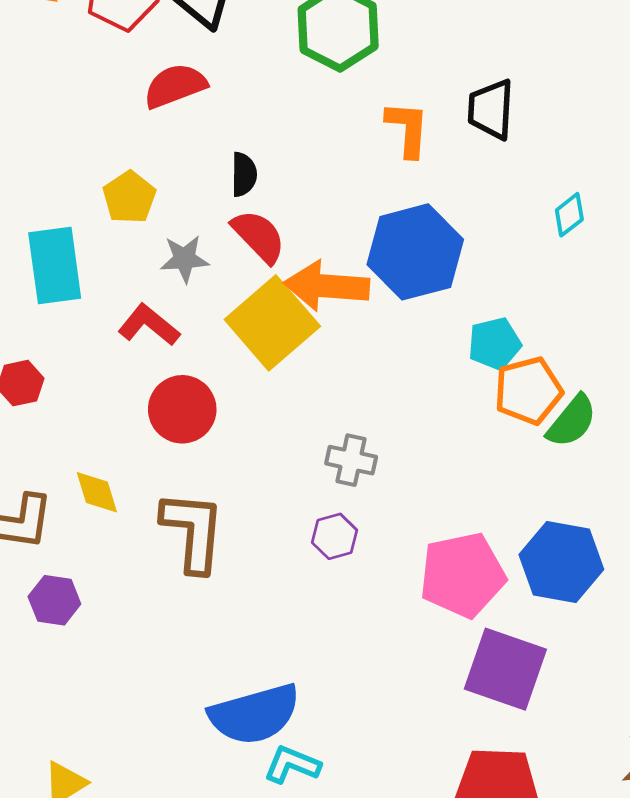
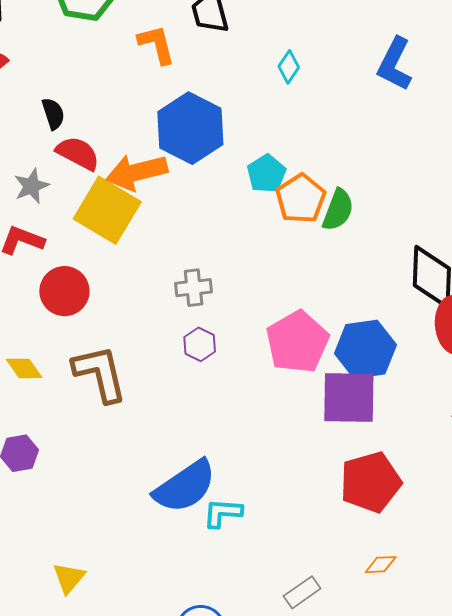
blue hexagon: (561, 562) -> (365, 349), moved

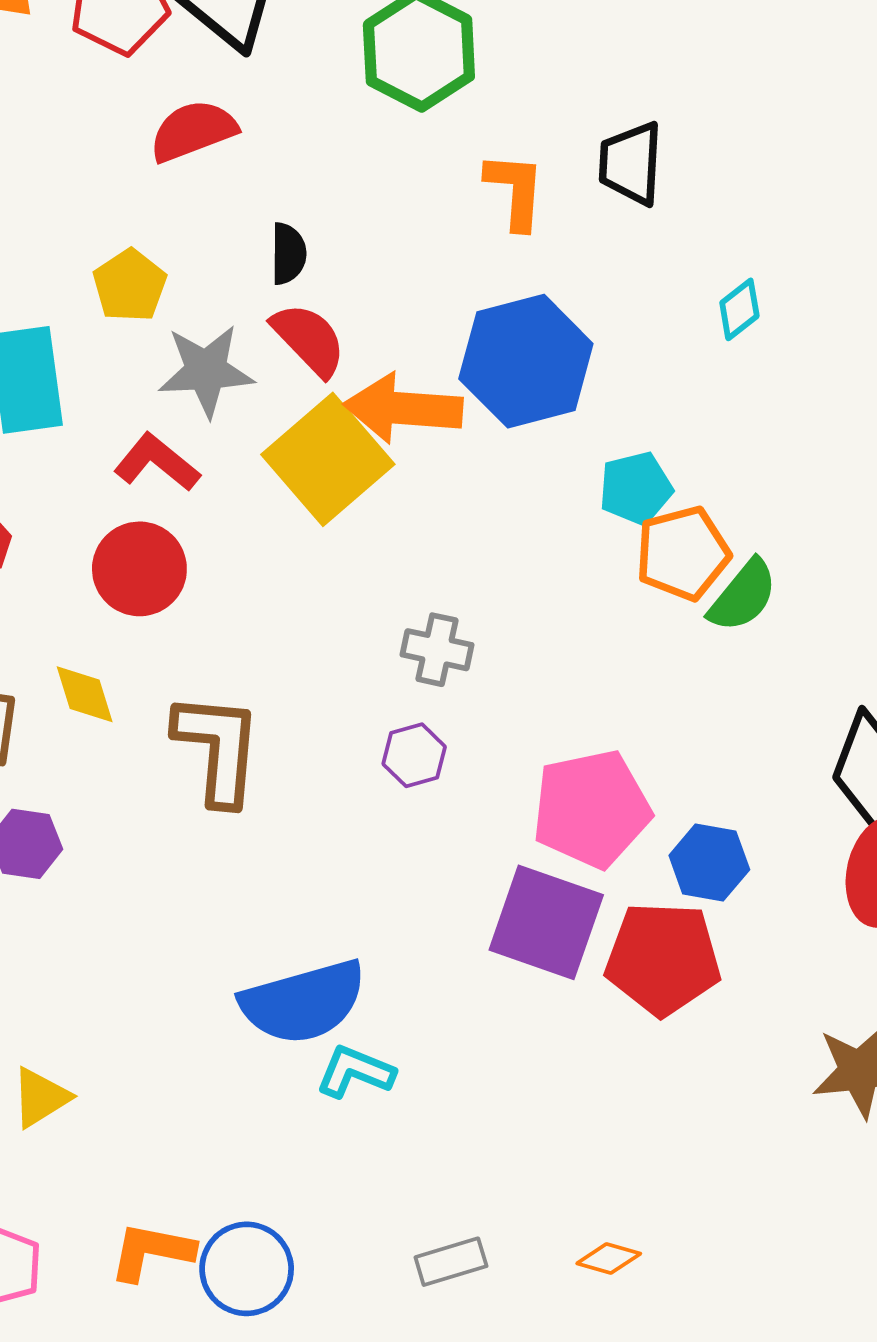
gray star: (31, 186) -> (206, 371), size x1.4
red circle: (64, 291) -> (139, 569), moved
blue hexagon: (365, 349) -> (709, 863), size x0.7
purple square: (349, 397) -> (546, 922), moved
red pentagon: (371, 482) -> (663, 959), moved

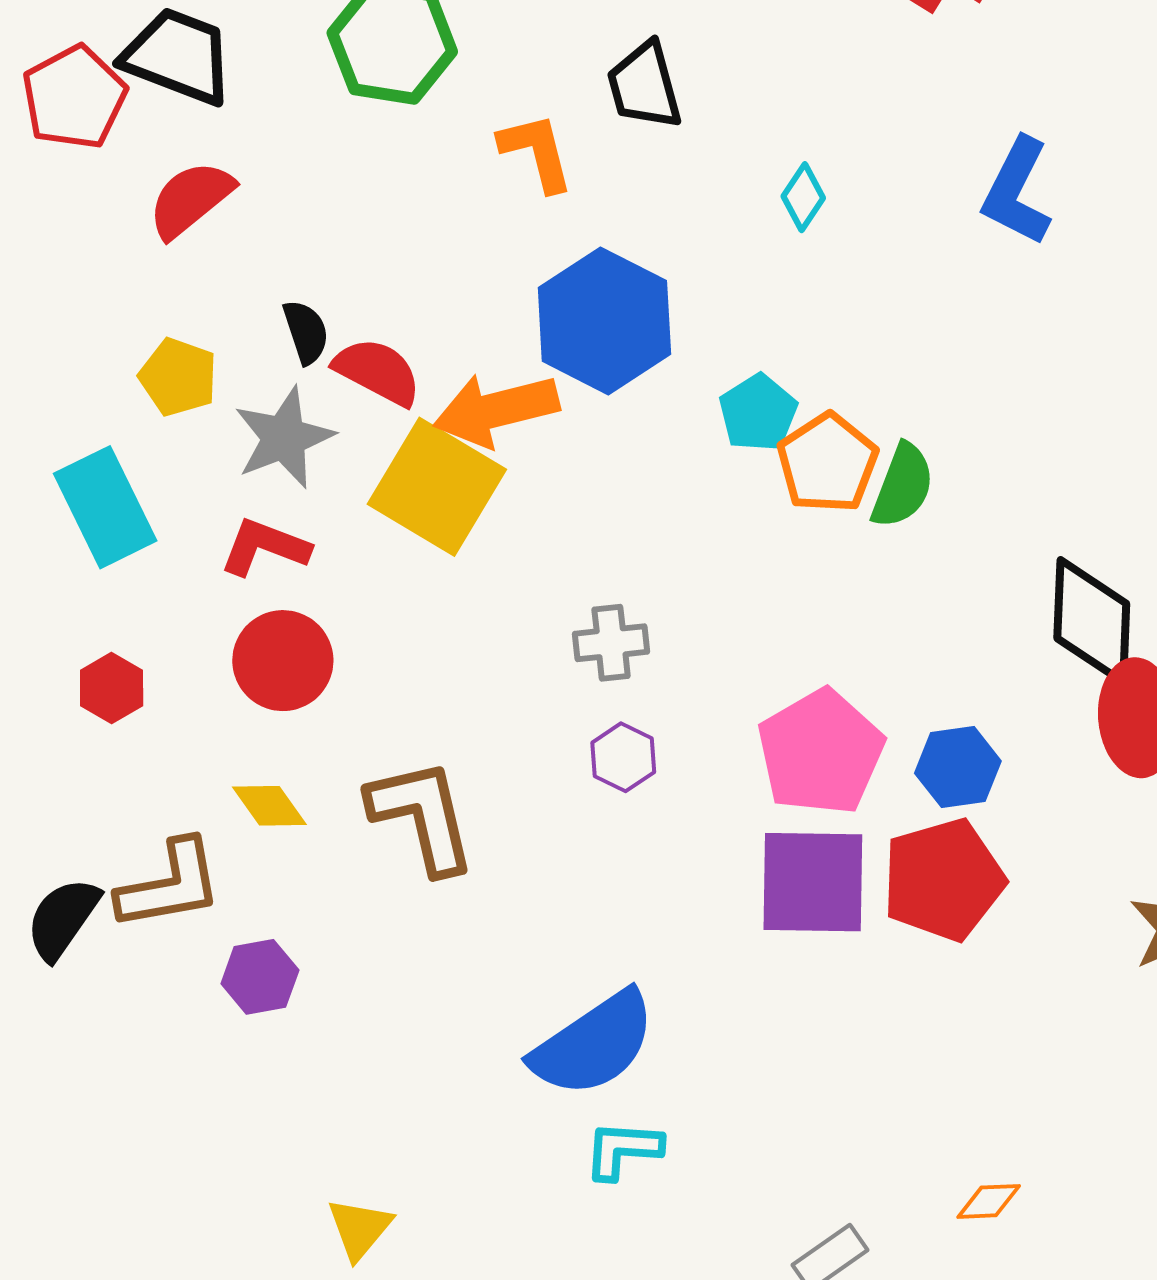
black semicircle: (288, 254) -> (306, 332), moved
cyan L-shape: (355, 1072) -> (623, 1150), moved

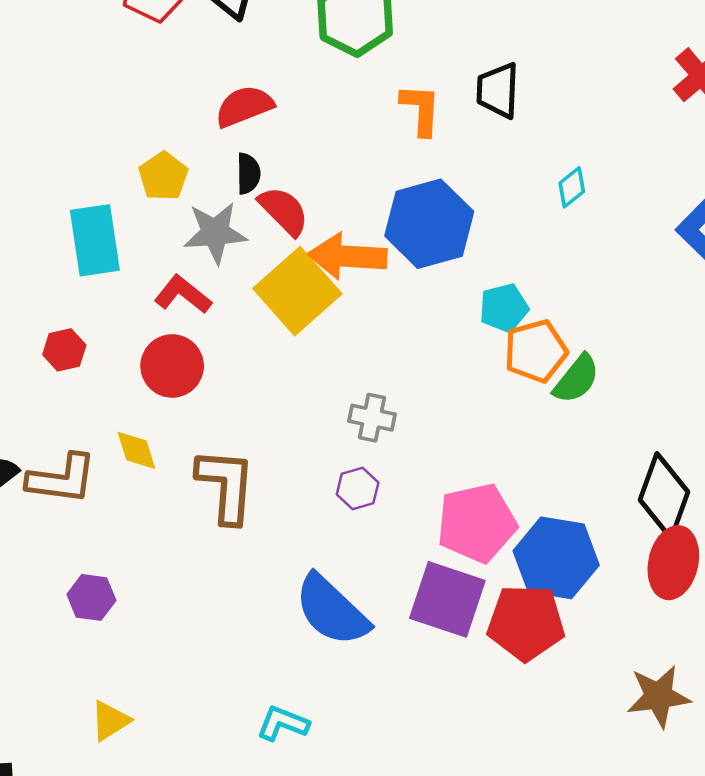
red semicircle: (191, 199) -> (244, 106), moved
blue hexagon: (958, 767) -> (556, 558), size x1.6
purple hexagon: (260, 977) -> (91, 597), moved
blue semicircle: (594, 1044) -> (332, 610), moved, turned 60

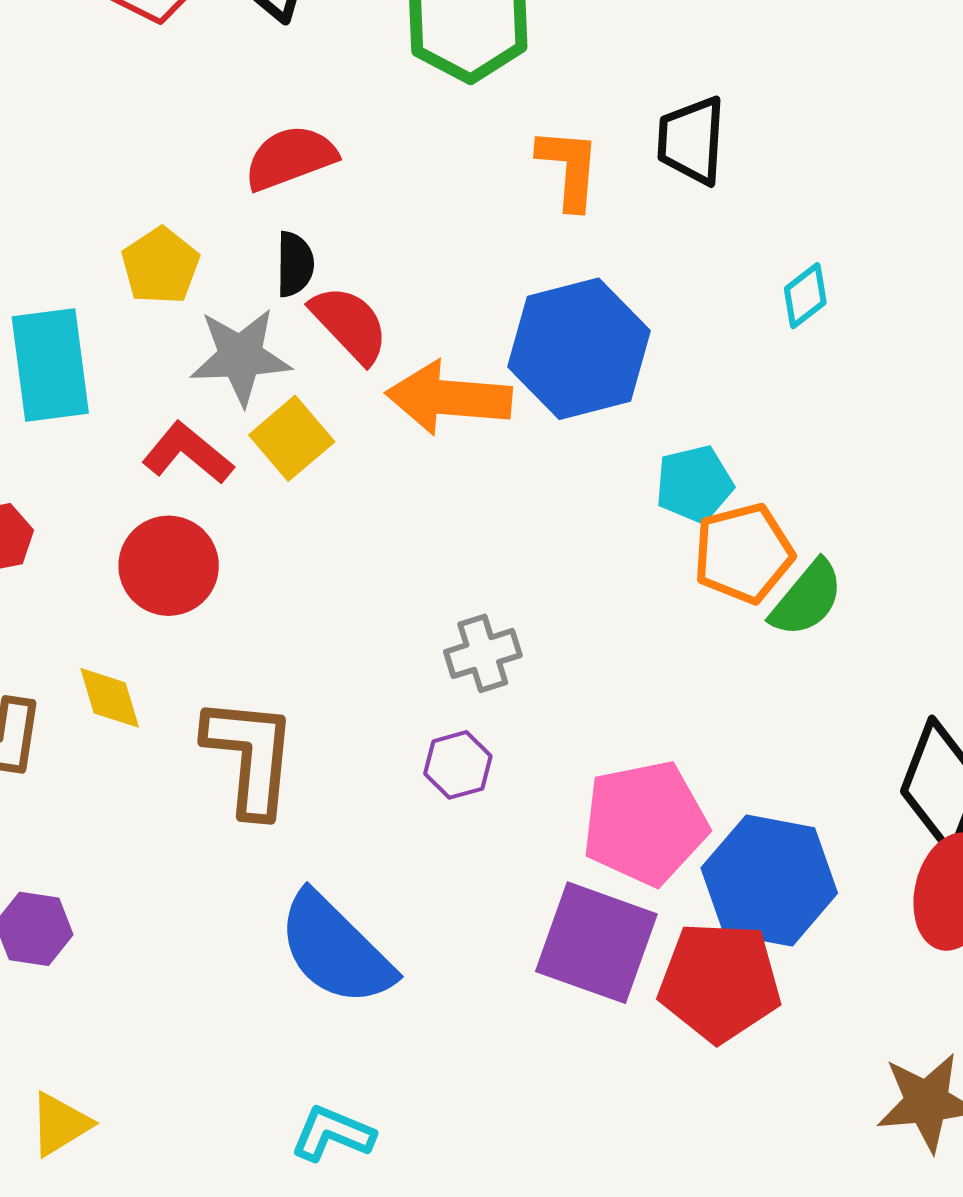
yellow square: (297, 291) -> (292, 438), moved, size x0.6
gray cross: (372, 418) -> (483, 653), turned -30
blue semicircle: (332, 610) -> (335, 949), moved

